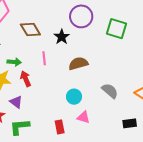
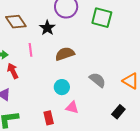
black rectangle: (130, 123) -> (118, 112), turned -40

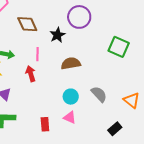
green square: (102, 18) -> (119, 47), moved
red arrow: (13, 71) -> (31, 74), moved
cyan circle: (62, 87) -> (71, 97), moved

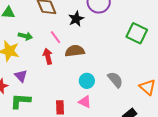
pink line: (38, 54) -> (55, 37), turned -40
brown semicircle: (71, 63) -> (75, 51), moved

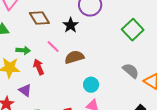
green square: (137, 33) -> (133, 30), turned 30
red arrow: (48, 56) -> (39, 67), moved
gray semicircle: (115, 80) -> (131, 71), moved

